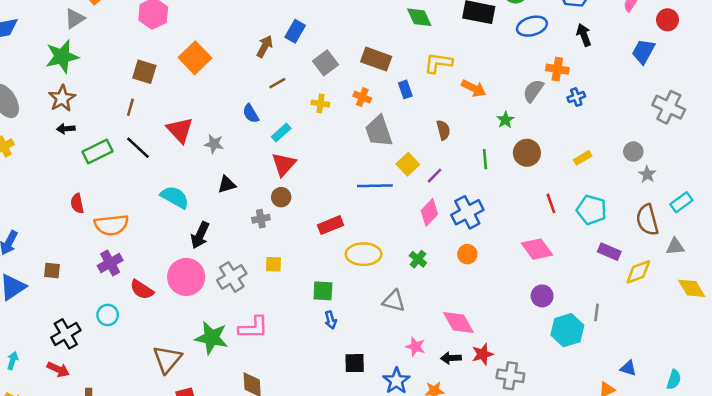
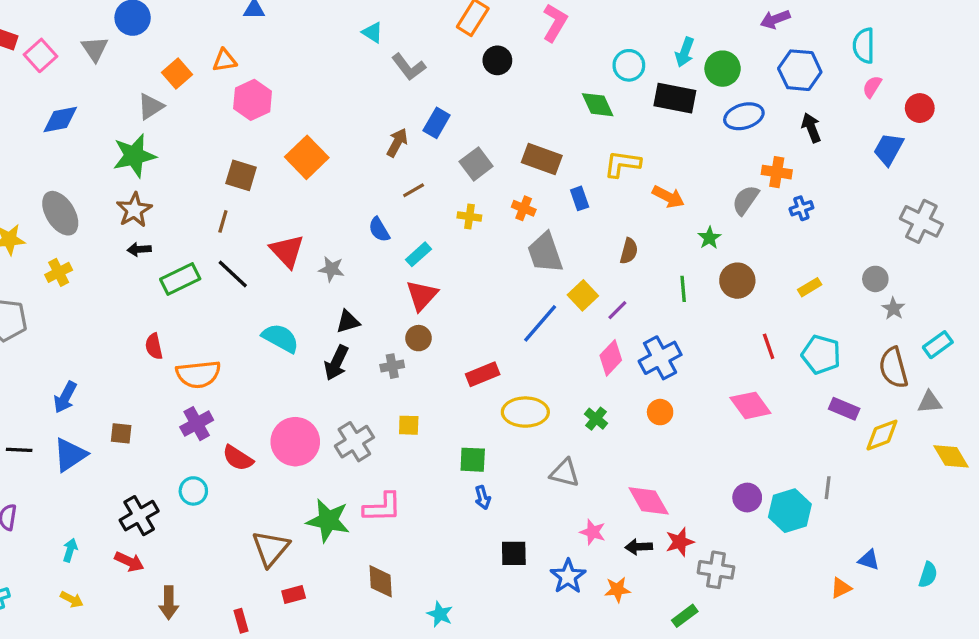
brown semicircle: (443, 130) -> (629, 251), turned 30
blue line: (375, 186) -> (540, 323), turned -48
black arrow: (200, 235) -> (336, 363), moved
purple circle: (542, 296) -> (747, 498), moved

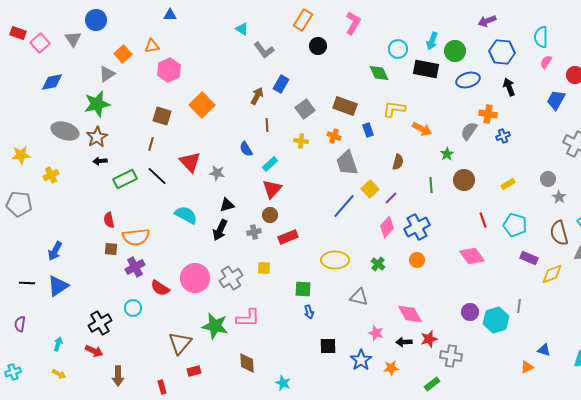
brown line: (414, 190) -> (267, 125), turned -64
gray ellipse: (60, 213) -> (65, 131), moved, turned -40
red rectangle: (483, 374) -> (288, 237), moved
brown square: (121, 433) -> (111, 249), moved

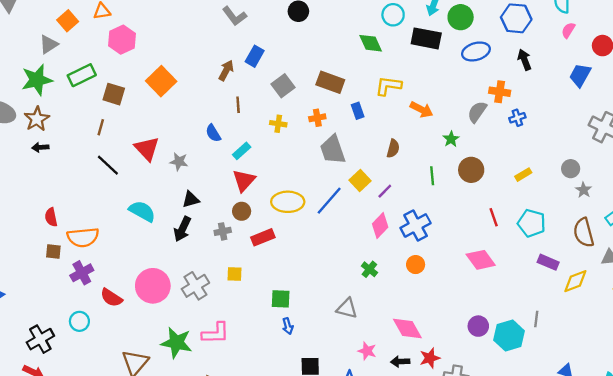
orange cross: (334, 136) -> (317, 118), turned -32
green rectangle: (125, 179) -> (82, 75), moved
yellow ellipse: (335, 260) -> (288, 202), moved

